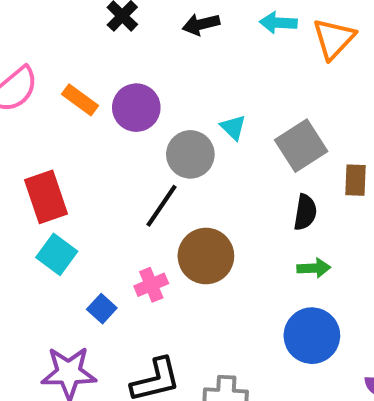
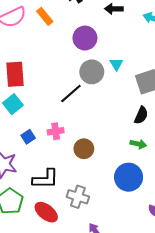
orange rectangle: (80, 100) -> (45, 16), moved
purple circle: (136, 108) -> (85, 38), moved
brown circle: (206, 256) -> (84, 149), moved, size x0.7

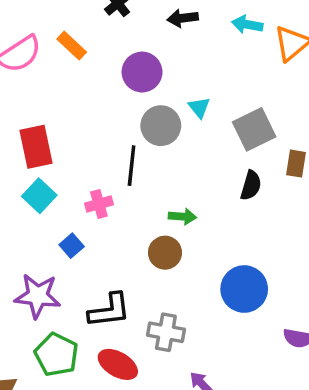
black line: (71, 94) -> (132, 166), turned -35
pink cross: (56, 131) -> (99, 204), moved
green arrow: (138, 144) -> (182, 216), moved

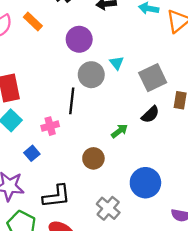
black semicircle: (251, 185) -> (150, 114), turned 30
green arrow: (182, 216) -> (120, 131), moved, turned -42
gray cross: (166, 332) -> (108, 208), moved, turned 30

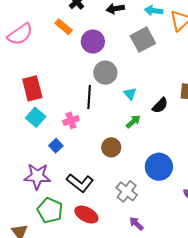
orange rectangle: (33, 21) -> (64, 27), moved
cyan triangle: (117, 63) -> (130, 94), moved
gray square: (153, 78) -> (143, 40), moved
black L-shape: (56, 196) -> (80, 183), turned 48

